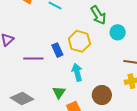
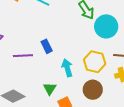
cyan circle: (118, 32) -> (106, 26), size x1.5
yellow hexagon: (79, 41) -> (95, 62), moved

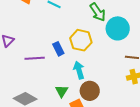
yellow hexagon: (95, 62) -> (81, 40), moved
brown circle: (93, 90) -> (90, 91), moved

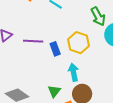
purple line: (35, 58) -> (33, 41), moved

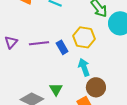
green triangle: (54, 91) -> (56, 89), moved

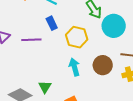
blue rectangle: (62, 47) -> (52, 23), moved
brown circle: (96, 87) -> (103, 65), moved

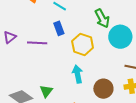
brown circle: (103, 65) -> (103, 89), moved

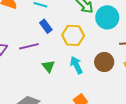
brown circle: (103, 89) -> (104, 62), moved
green triangle: (46, 91) -> (48, 66), moved

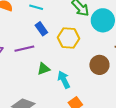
cyan arrow: (76, 65) -> (64, 80), moved
green triangle: (48, 66) -> (44, 69), turned 48

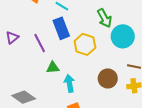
blue rectangle: (41, 29) -> (61, 28), size x1.5
purple line: (24, 49) -> (40, 43), turned 60

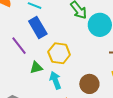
yellow hexagon: (85, 44) -> (59, 53), moved
brown circle: (108, 78) -> (89, 84), moved

